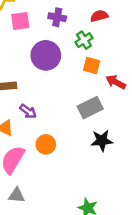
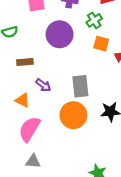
gray rectangle: (90, 108) -> (80, 86), moved, turned -70
orange circle: (46, 144) -> (73, 115), moved, size x1.5

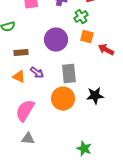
purple circle: (60, 34) -> (56, 40), moved
orange triangle: (23, 100) -> (19, 77), moved

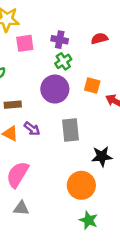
green cross: (81, 17) -> (63, 61), moved
orange circle: (63, 99) -> (81, 185), moved

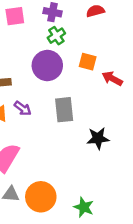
orange circle: (81, 185) -> (41, 197), moved

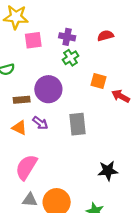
purple circle: (47, 66) -> (48, 89), moved
black star: (98, 138) -> (108, 171), moved

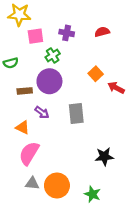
green cross: (71, 58) -> (53, 55), moved
orange square: (98, 81) -> (96, 74), turned 32
orange triangle: (19, 128) -> (23, 127), moved

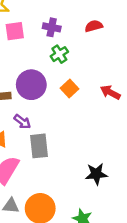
green cross: (53, 55) -> (59, 54), moved
orange square: (96, 74) -> (70, 89), moved
gray rectangle: (76, 114) -> (39, 146), moved

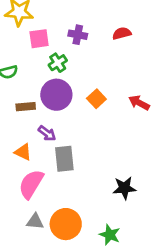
green cross: (59, 54) -> (58, 63), moved

